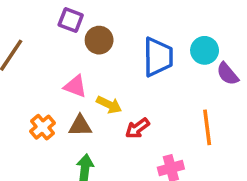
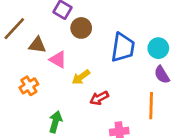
purple semicircle: (228, 74) -> (162, 75), moved
yellow arrow: (109, 105) -> (81, 77), turned 108
brown triangle: (80, 126) -> (37, 45), moved

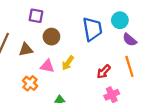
brown circle: (81, 28) -> (51, 37), moved
pink triangle: (58, 59) -> (47, 66), moved
red arrow: (99, 98) -> (104, 72), moved

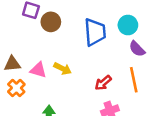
brown circle: (51, 37) -> (51, 22), moved
brown triangle: (26, 50) -> (12, 64), moved
yellow arrow: (68, 63) -> (63, 69), turned -104

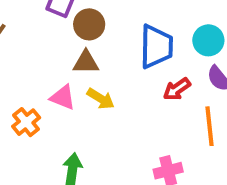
brown triangle: (12, 64) -> (86, 62), moved
red arrow: (103, 83) -> (177, 89), moved

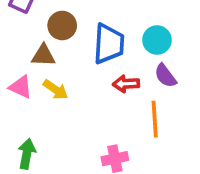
brown circle: (89, 24) -> (62, 26), moved
red arrow: (177, 89) -> (126, 84), turned 30

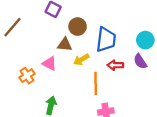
cyan circle: (157, 40) -> (145, 40), moved
yellow arrow: (56, 90) -> (81, 60), moved, turned 112
orange line: (155, 119) -> (96, 83), moved

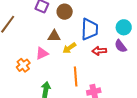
brown circle: (78, 27) -> (65, 12), moved
pink triangle: (49, 63) -> (42, 53), turned -48
orange line: (96, 83) -> (76, 76), moved

